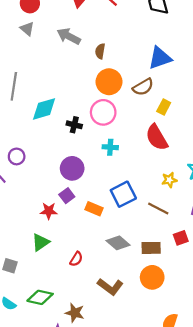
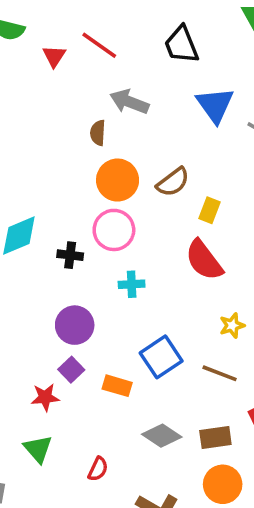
gray arrow: (69, 36) -> (129, 102), moved
blue triangle: (160, 58) -> (215, 105), moved, turned -40
green triangle: (41, 242) -> (38, 449), turned -30

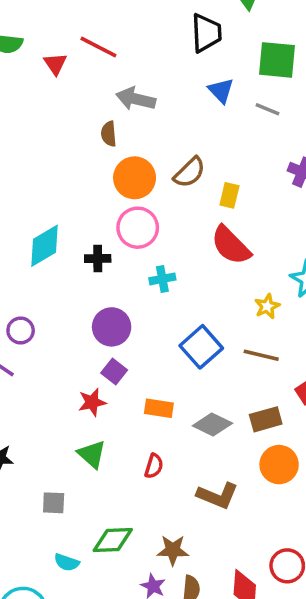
black trapezoid: (182, 45) -> (206, 33), moved, turned -153
blue triangle: (215, 105) -> (221, 91), size x0.7
orange rectangle: (117, 386) -> (159, 408), moved

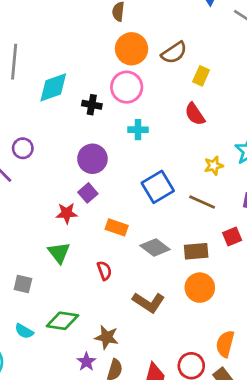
red semicircle: (231, 245) -> (195, 114), size x0.7
red semicircle: (154, 466) -> (104, 271), turned -48

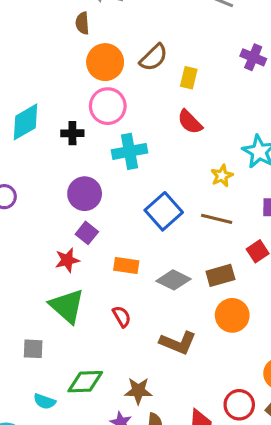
cyan cross: (138, 130) -> (129, 151), size x1.5
green triangle: (59, 253) -> (67, 306), size x1.4

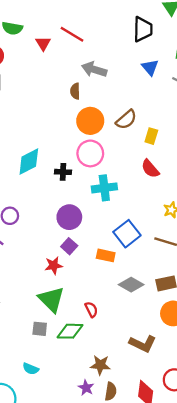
orange rectangle: (126, 266) -> (106, 255), moved
brown L-shape: (178, 343) -> (143, 344), moved
gray square: (33, 349) -> (40, 329), moved
green diamond: (85, 382) -> (70, 331), moved

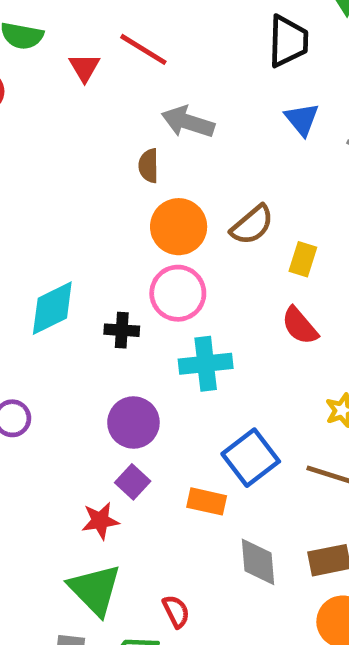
gray diamond: (131, 285) -> (258, 562), turned 55

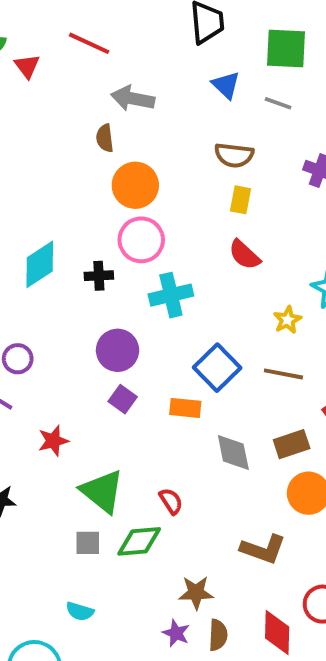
red triangle: (84, 67) -> (27, 66), moved
brown semicircle: (252, 225) -> (234, 155), moved, turned 54
red star: (100, 521) -> (53, 441), moved

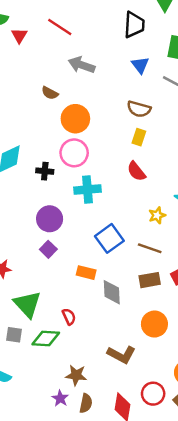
brown semicircle: (105, 138) -> (50, 93), moved, turned -63
orange rectangle: (185, 408) -> (86, 273), moved
brown rectangle: (292, 444) -> (150, 280), moved

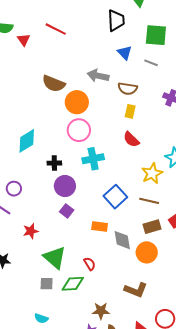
gray arrow: (82, 65) -> (98, 76), moved
brown semicircle: (50, 93) -> (54, 84), size x1.6
black cross: (45, 171) -> (54, 163), moved
yellow star: (157, 215) -> (152, 173), size x1.5
orange circle: (154, 324) -> (147, 252), moved

